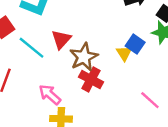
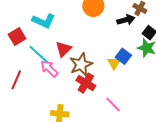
pink arrow: (50, 94) -> (49, 69), moved
pink line: (150, 100) -> (113, 104), moved

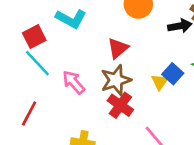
red triangle: (63, 49) -> (118, 48), moved
cyan line: (39, 54) -> (37, 63), moved
red line: (16, 80) -> (29, 114), moved

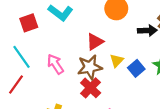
cyan line: (37, 63) -> (21, 57), moved
yellow triangle: (160, 82) -> (117, 61), moved

